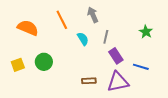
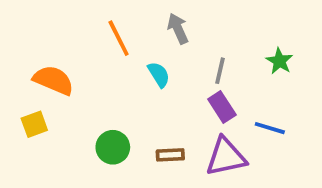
orange semicircle: (28, 28) -> (53, 80), moved
gray line: (106, 37) -> (220, 71), moved
green circle: (44, 62) -> (113, 147), moved

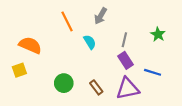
gray arrow: (178, 29) -> (101, 16), turned -126
brown rectangle: (170, 155) -> (96, 87), turned 56

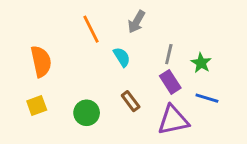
green star: (158, 34) -> (201, 63), moved
orange semicircle: (30, 45) -> (41, 61), turned 55
yellow square: (19, 70) -> (37, 105), moved
brown rectangle: (96, 87) -> (131, 101), moved

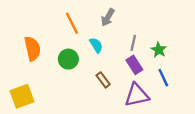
blue line: (207, 98) -> (163, 78), turned 48
yellow square: (37, 105) -> (22, 96), moved, size x1.5
green circle: (87, 113) -> (68, 59), moved

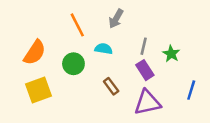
cyan semicircle: (96, 45) -> (104, 49), turned -49
orange semicircle: (32, 49) -> (35, 52), turned 45
blue line: (163, 78) -> (191, 90), moved, turned 42
yellow square: (22, 96) -> (38, 90), moved

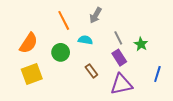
gray line: (144, 46) -> (118, 38), turned -40

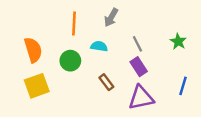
orange line: (64, 20) -> (74, 24), turned 30
orange semicircle: (29, 43) -> (33, 50), turned -50
green star: (141, 44) -> (178, 41), moved

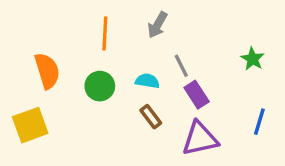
gray line: (137, 44) -> (181, 66), moved
cyan semicircle: (99, 46) -> (147, 81), moved
yellow square: (37, 86) -> (30, 125), moved

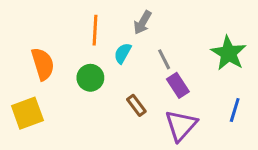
green star: (253, 59) -> (229, 53), size x1.6
cyan semicircle: (147, 81) -> (123, 53), moved, turned -70
purple triangle: (200, 139) -> (181, 125), turned -36

